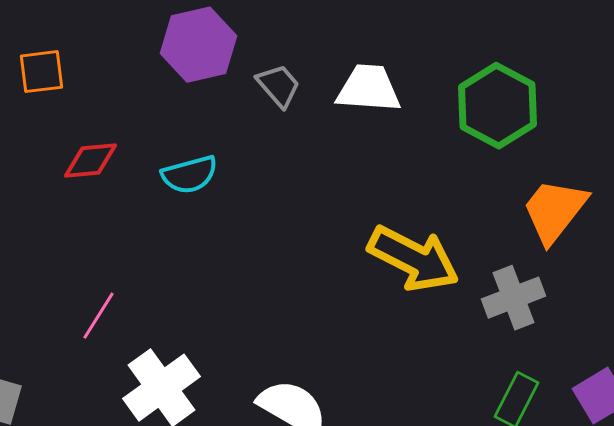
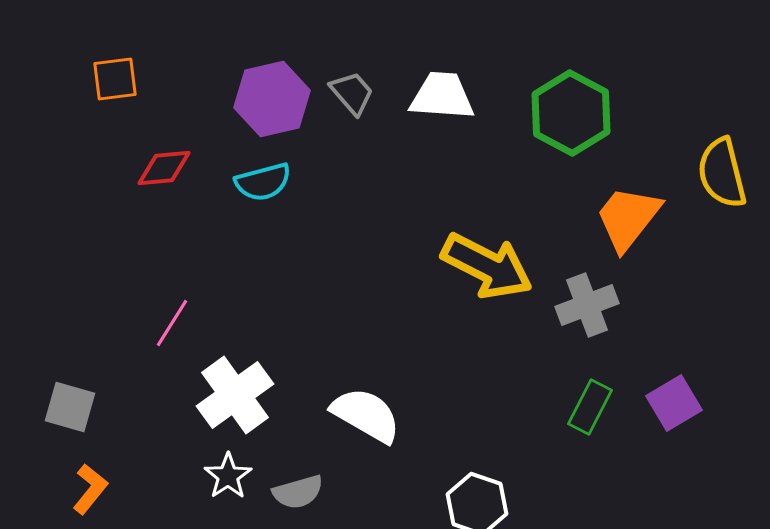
purple hexagon: (198, 45) -> (272, 99), moved

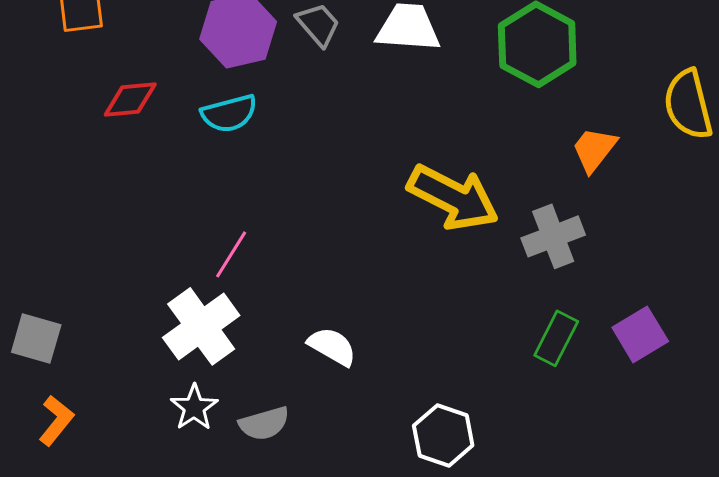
orange trapezoid: (628, 218) -> (594, 149), size x0.7
pink line: (172, 323) -> (231, 254), moved
white semicircle: (366, 415) -> (332, 346), size x0.7

